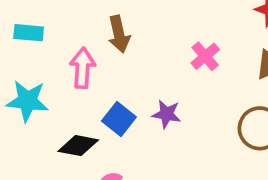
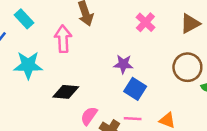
cyan rectangle: (29, 33) -> (24, 19), turned 48
blue square: (119, 119) -> (135, 89), moved

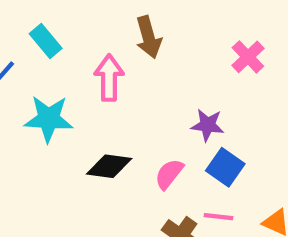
pink semicircle: (89, 116) -> (169, 174), moved

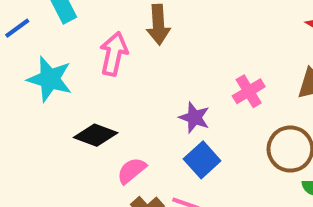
pink cross: (248, 57) -> (249, 91), moved
pink semicircle: (169, 174) -> (132, 171), moved

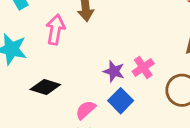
pink cross: (249, 91) -> (143, 67), moved
pink semicircle: (132, 171) -> (86, 110), moved

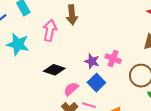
pink cross: (143, 67) -> (113, 59), turned -35
black diamond: (45, 87) -> (54, 70), moved

